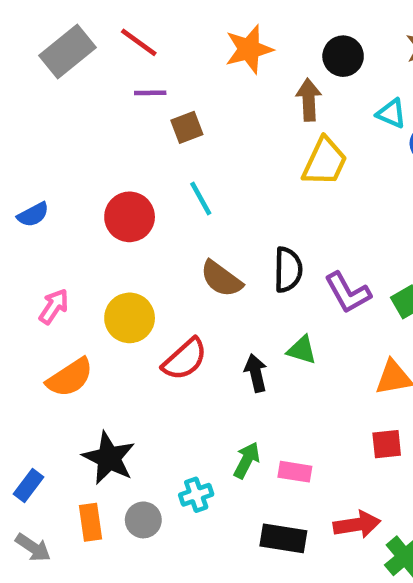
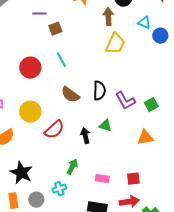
red square: (387, 444) -> (133, 179), moved
green arrow: (247, 460) -> (72, 167), moved

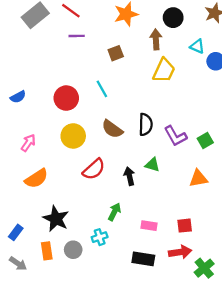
brown square: (55, 29) -> (116, 53), moved
yellow circle: (30, 112) -> (73, 136), moved

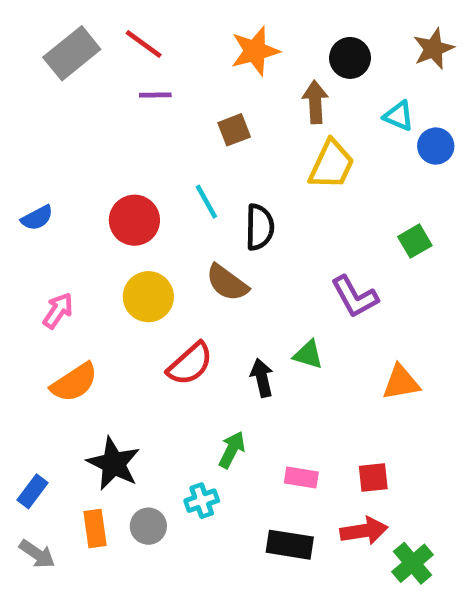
black semicircle: (146, 124) -> (260, 227), moved
green square: (205, 141) -> (415, 241), moved

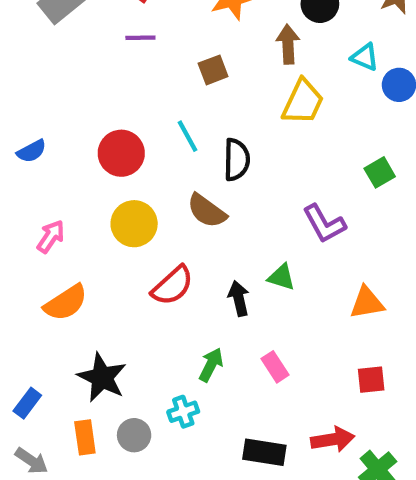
pink rectangle: (301, 477) -> (275, 367), moved, turned 48
red square: (373, 477) -> (371, 380), moved

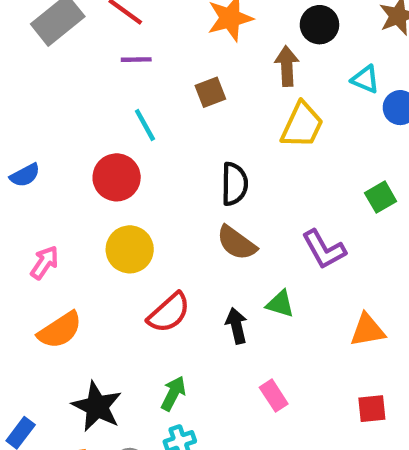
cyan line: (187, 136) -> (145, 125), moved
brown semicircle: (207, 211) -> (237, 243), moved
green arrow: (211, 365) -> (173, 393), moved

